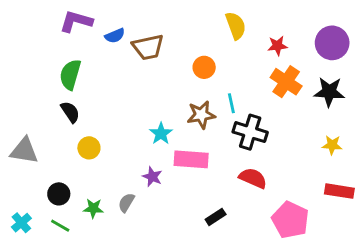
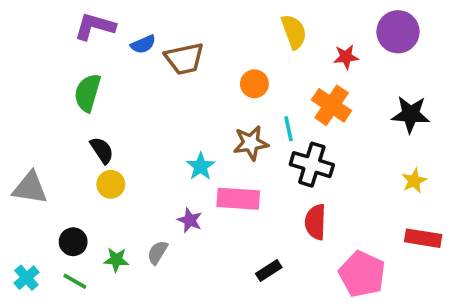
purple circle: (332, 43) -> (398, 32), moved
orange cross: (286, 82) -> (332, 105), moved
black semicircle: (70, 112) -> (102, 150), moved
yellow star: (332, 145) -> (414, 181), turned -30
red semicircle: (253, 178) -> (315, 222), turned -112

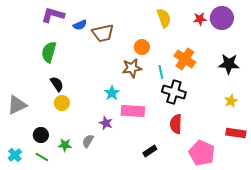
red star: (346, 57) -> (200, 19), moved
brown star: (251, 143) -> (132, 68), moved
gray triangle: (30, 188) -> (17, 105), turned -35

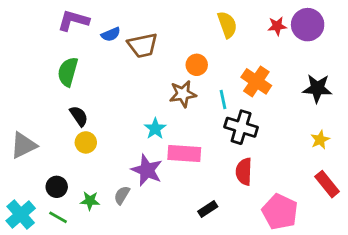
purple star: (106, 123) -> (147, 170), size x1.6
red rectangle: (236, 133) -> (327, 184), turned 42
cyan cross: (15, 155) -> (21, 215), size x1.5

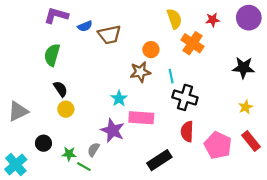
purple circle: (308, 25) -> (249, 18), moved
orange cross: (256, 81) -> (192, 43), moved
black rectangle: (208, 209) -> (159, 160), size x1.6
pink pentagon: (280, 212) -> (218, 145), moved
green line: (58, 217) -> (84, 167), moved

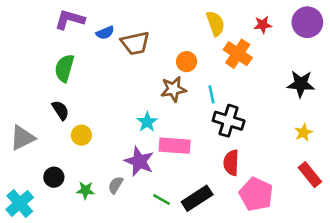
black semicircle: (61, 89) -> (60, 110), moved
pink pentagon: (218, 145) -> (256, 194), moved
green line: (84, 167) -> (162, 200), moved

